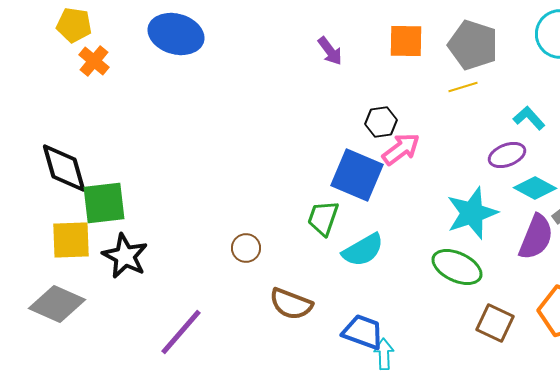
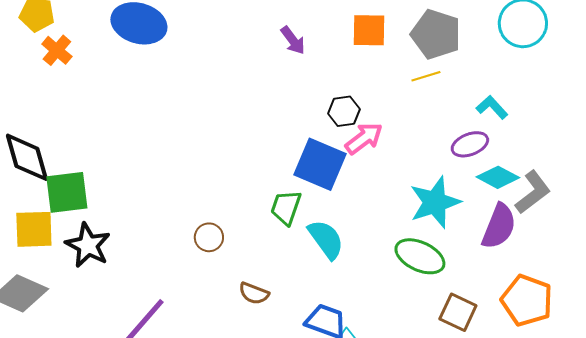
cyan semicircle: (363, 250) -> (326, 239), turned -96
brown semicircle: (291, 304) -> (254, 293), size x0.7

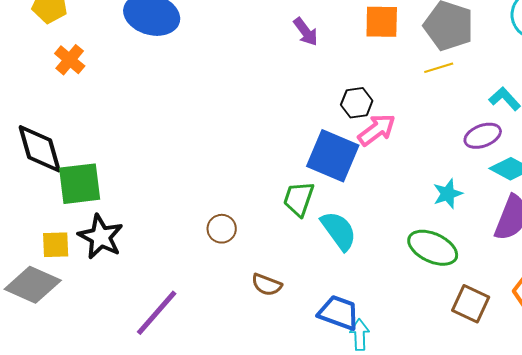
orange cross: (57, 50) -> (70, 60), moved
cyan star: (435, 202) -> (448, 194), size x0.6
yellow square: (34, 229) -> (56, 245), moved, size x0.7

